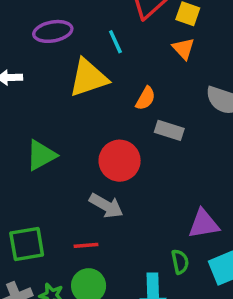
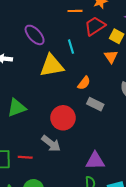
purple ellipse: (53, 31) -> (35, 35), turned 50
purple triangle: (204, 224) -> (95, 161), moved
red line: (86, 245) -> (25, 157), moved

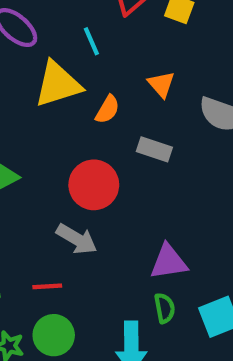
orange triangle: (111, 57) -> (161, 84), moved
orange semicircle: (84, 83) -> (107, 109), moved
red line: (25, 157) -> (47, 286), moved

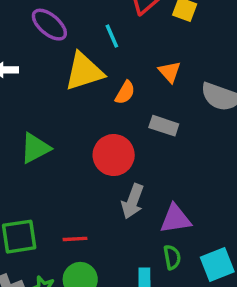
gray arrow: (77, 239) -> (133, 201), moved, turned 80

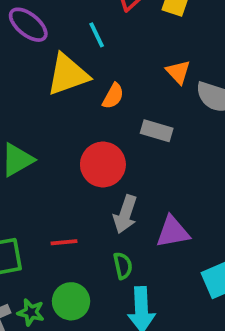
orange triangle: (170, 72) -> (178, 72), moved
red line: (75, 239) -> (64, 242), moved
green semicircle: (172, 257) -> (123, 266), moved

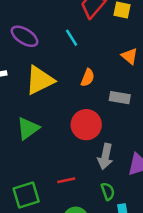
yellow triangle: (68, 75) -> (40, 80), moved

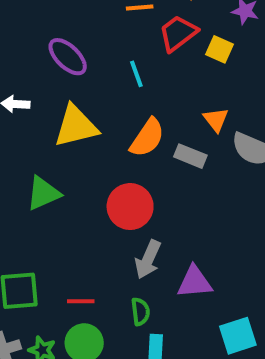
orange semicircle: (88, 78) -> (147, 138), size x1.5
gray rectangle: (120, 98) -> (190, 156), moved
red line: (66, 180) -> (81, 301), moved

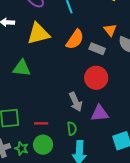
green triangle: (43, 193) -> (22, 68), turned 30
red circle: (130, 207) -> (96, 78), moved
gray arrow: (148, 259) -> (76, 102), turned -48

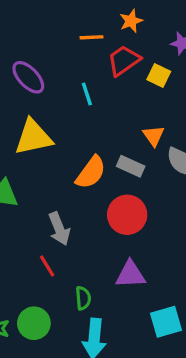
orange semicircle: (75, 39) -> (91, 172), moved
gray arrow: (76, 102) -> (59, 229), moved
red line: (41, 123) -> (47, 266), moved, turned 56

